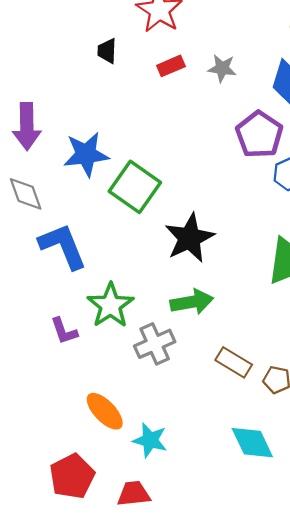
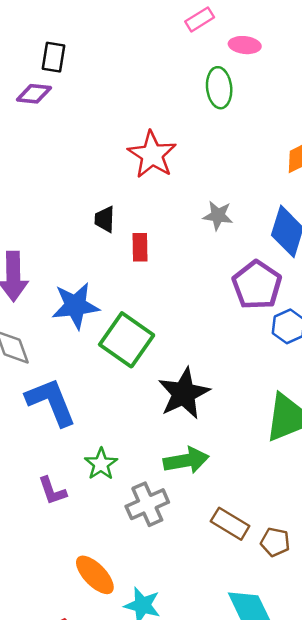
black trapezoid: (107, 51) -> (105, 219), moved
red rectangle: (171, 66) -> (140, 247), moved, turned -68
green star: (110, 305) -> (101, 464), size x0.7

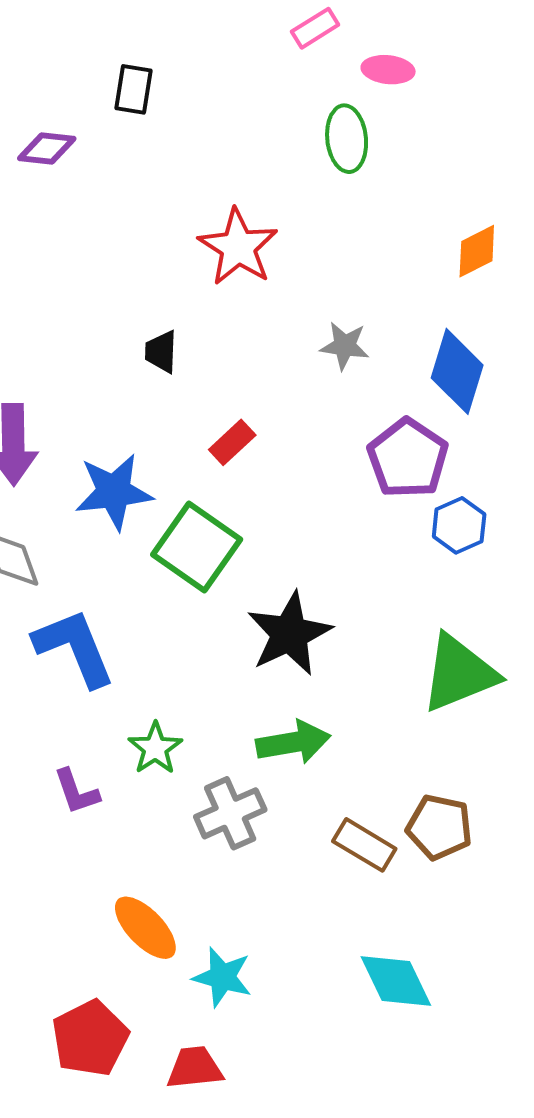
black rectangle: (53, 57) -> (134, 89), moved
red rectangle: (140, 247) -> (232, 442), moved, turned 48
brown pentagon: (275, 542) -> (439, 827), moved, size x1.4

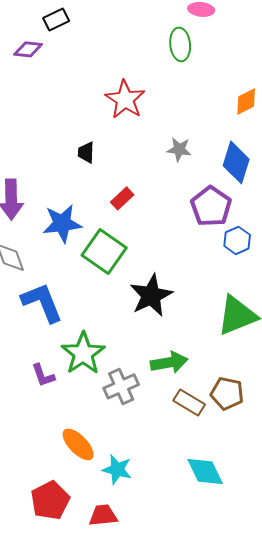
black rectangle: (134, 89) -> (56, 19), moved, turned 55
green arrow: (293, 742) -> (169, 362), moved
green star: (155, 748) -> (83, 353), size x1.6

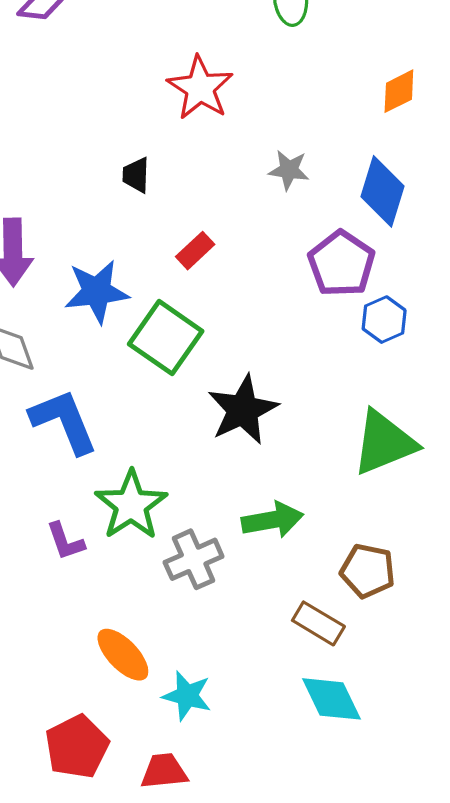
brown rectangle: (189, 402) -> (318, 623), moved

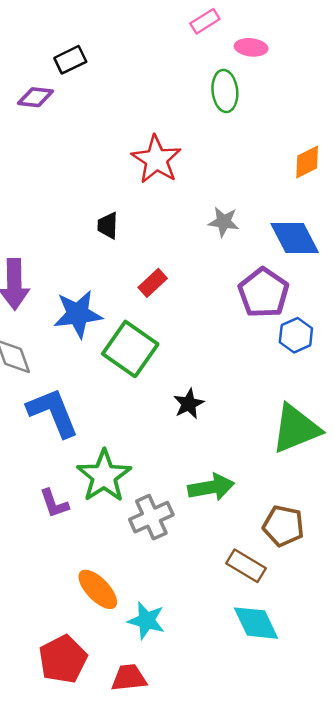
blue diamond: (382, 191) -> (295, 238), turned -45
black star: (243, 410) -> (189, 404), size x0.6

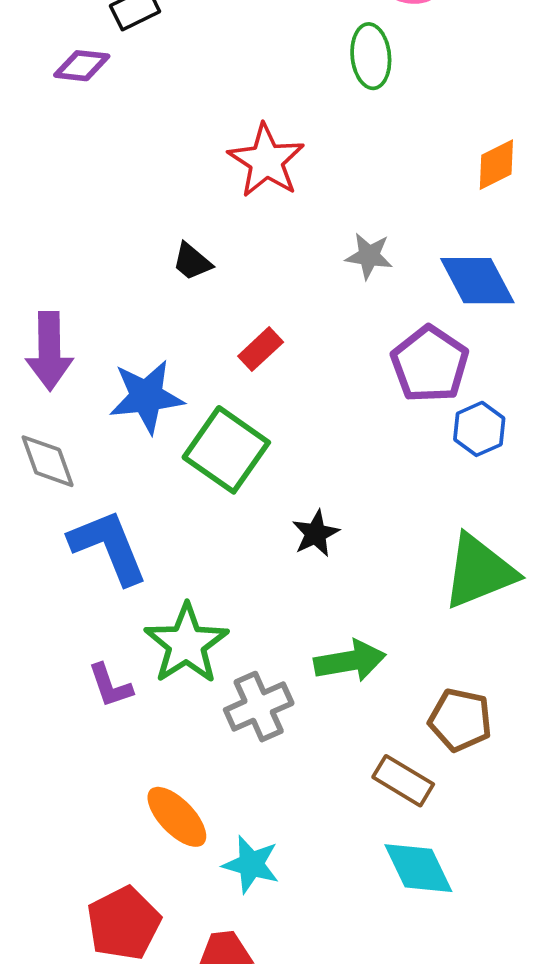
black trapezoid: (108, 226) -> (192, 262), turned -52

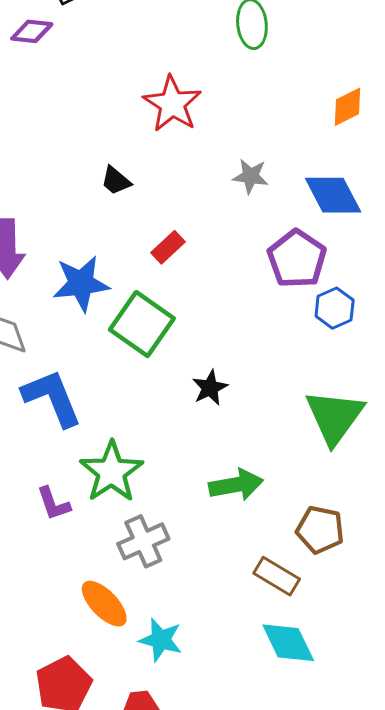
green triangle: (479, 572) -> (335, 417), turned -32
gray cross: (259, 707) -> (143, 541), moved

